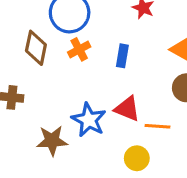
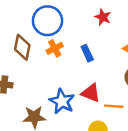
blue rectangle: (122, 56) -> (87, 53), turned -35

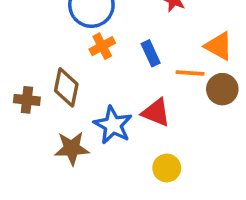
brown diamond: (22, 47) -> (66, 87), moved
orange line: (114, 106) -> (190, 73), moved

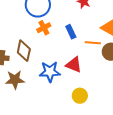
blue star: (113, 125) -> (50, 72), turned -30
brown star: (72, 148) -> (15, 80), moved

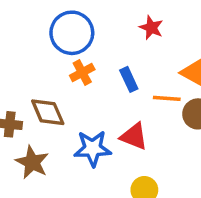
brown diamond: (24, 51) -> (48, 112), turned -35
brown star: (15, 80) -> (32, 162), turned 30

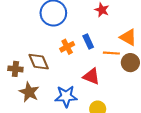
orange cross: (82, 73) -> (67, 47), moved
blue star: (93, 148) -> (66, 96), moved

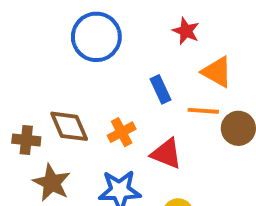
orange triangle: (128, 37) -> (217, 72), moved
orange cross: (67, 47) -> (122, 132), moved

